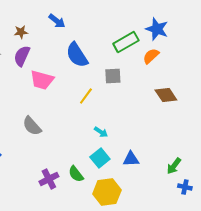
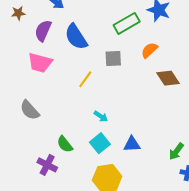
purple semicircle: (22, 56) -> (43, 31), moved
orange semicircle: (151, 56) -> (149, 50), moved
green semicircle: (76, 174) -> (65, 144), moved
purple cross: (49, 179) -> (47, 165), turned -36

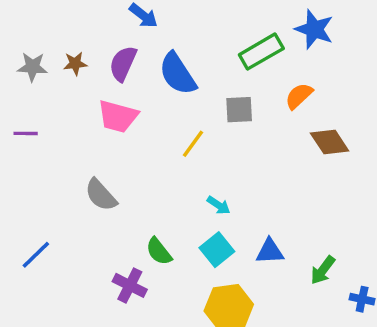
brown star: (18, 13) -> (75, 63), moved
green arrow: (176, 151) -> (323, 270), moved

